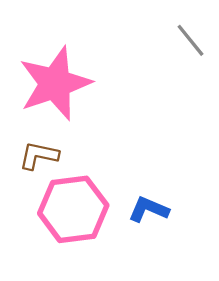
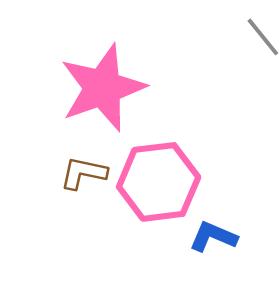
pink hexagon: (73, 209) -> (159, 182), moved

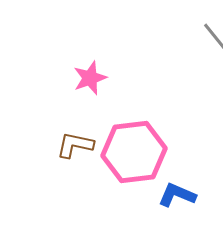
pink star: (103, 88) -> (90, 78), size x0.5

